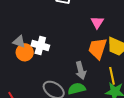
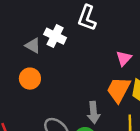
gray triangle: (19, 42) -> (33, 46), moved
white cross: (40, 45) -> (55, 36), moved

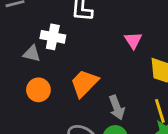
orange trapezoid: (119, 90) -> (84, 83), moved, turned 32

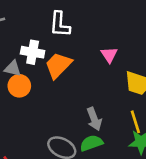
orange trapezoid: (84, 83) -> (58, 65), moved
orange circle: (38, 90) -> (19, 86), moved

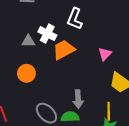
gray triangle: (13, 68) -> (28, 41), turned -32
orange circle: (19, 86) -> (26, 73), moved

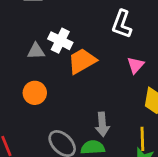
white L-shape: (75, 19) -> (122, 24), moved

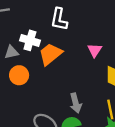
white L-shape: (122, 24) -> (59, 19), moved
orange circle: (35, 93) -> (19, 75), moved

